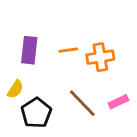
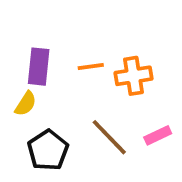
yellow semicircle: (15, 89) -> (26, 104), moved

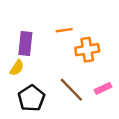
orange line: (91, 67) -> (64, 30), moved

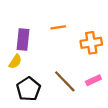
orange cross: (87, 50) -> (91, 43), moved

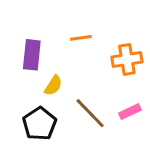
yellow semicircle: (15, 62) -> (53, 85), moved

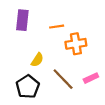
purple rectangle: (32, 55) -> (22, 20), moved
orange cross: (127, 59) -> (76, 44), moved

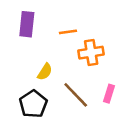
pink rectangle: (91, 78) -> (109, 94), turned -48

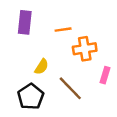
pink rectangle: (109, 94) -> (105, 75), moved

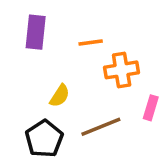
brown line: (70, 88) -> (101, 127), turned -68

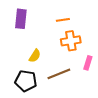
orange line: (91, 42) -> (63, 20), moved
black pentagon: (44, 139) -> (26, 81), turned -30

